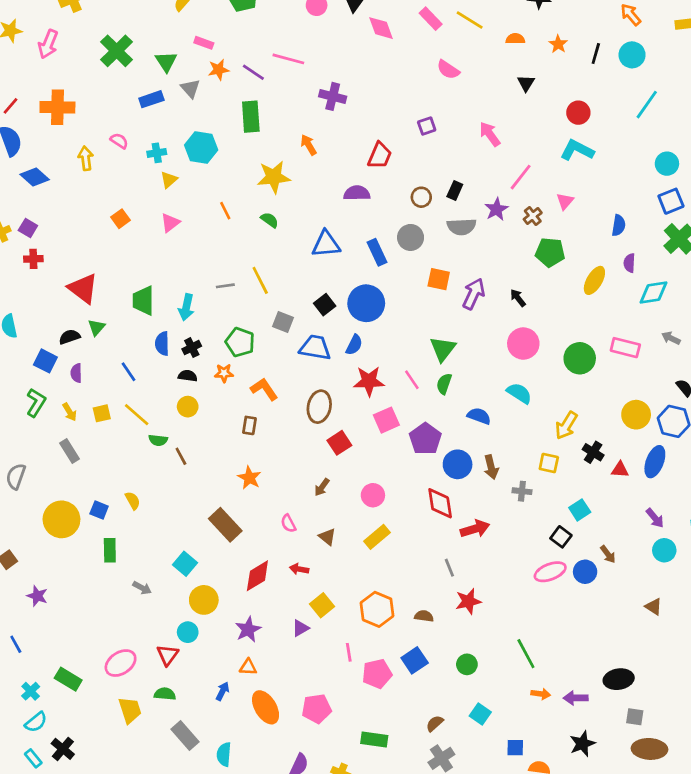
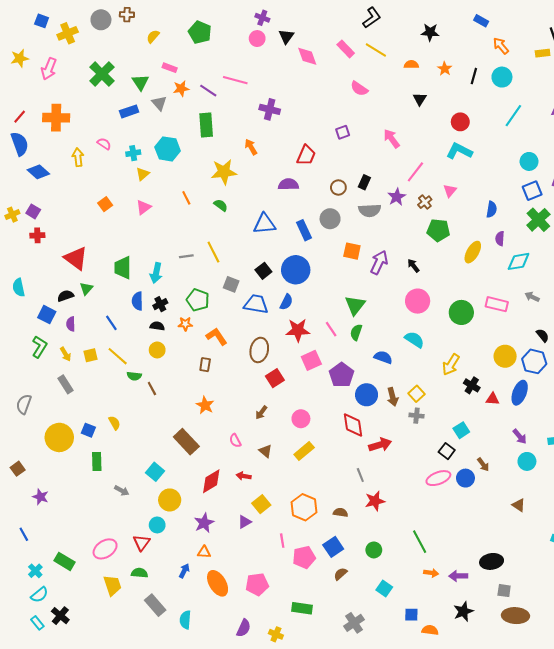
yellow square: (549, 463) -> (417, 394), moved, turned 35
brown semicircle: (435, 723) -> (340, 574), moved

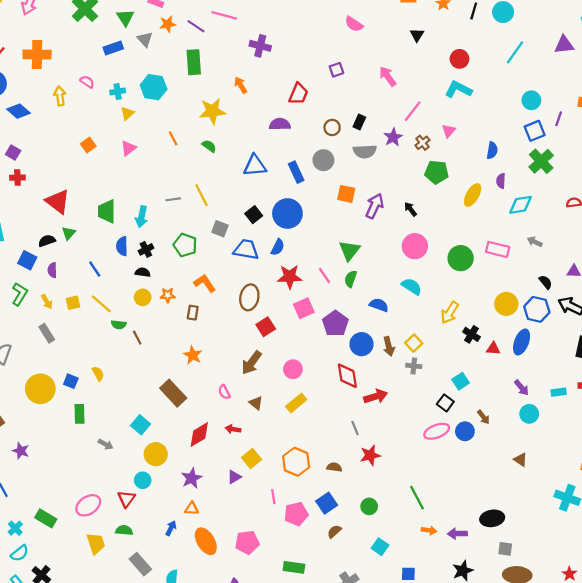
orange star: (185, 324) -> (168, 295), moved
brown arrow: (261, 412) -> (252, 363), size x1.6

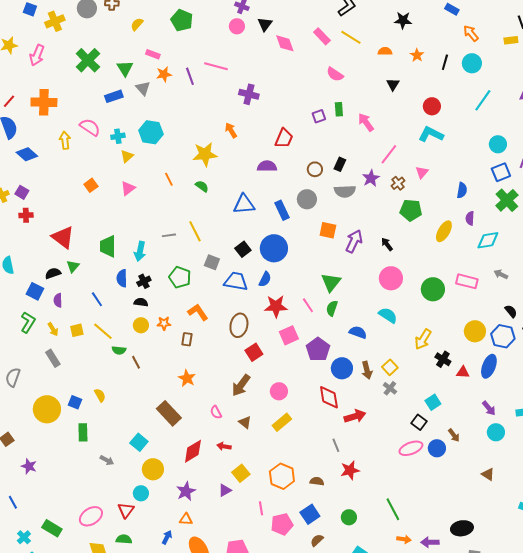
purple line: (196, 26) -> (190, 76), turned 36
green rectangle: (194, 62) -> (339, 109), moved, size x0.6
pink semicircle: (87, 82) -> (90, 127), size x1.5
gray cross: (414, 366) -> (390, 388), turned 32

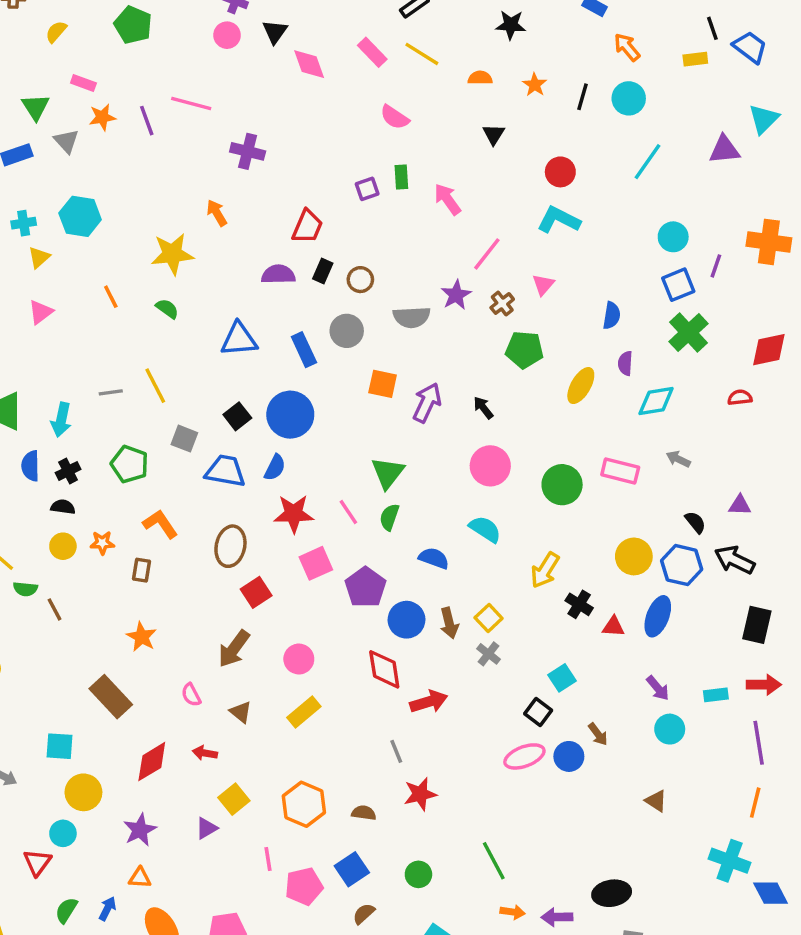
black rectangle: (340, 164) -> (323, 271), moved
cyan square: (139, 442) -> (60, 746), turned -36
green semicircle: (124, 539) -> (66, 910), moved, turned -63

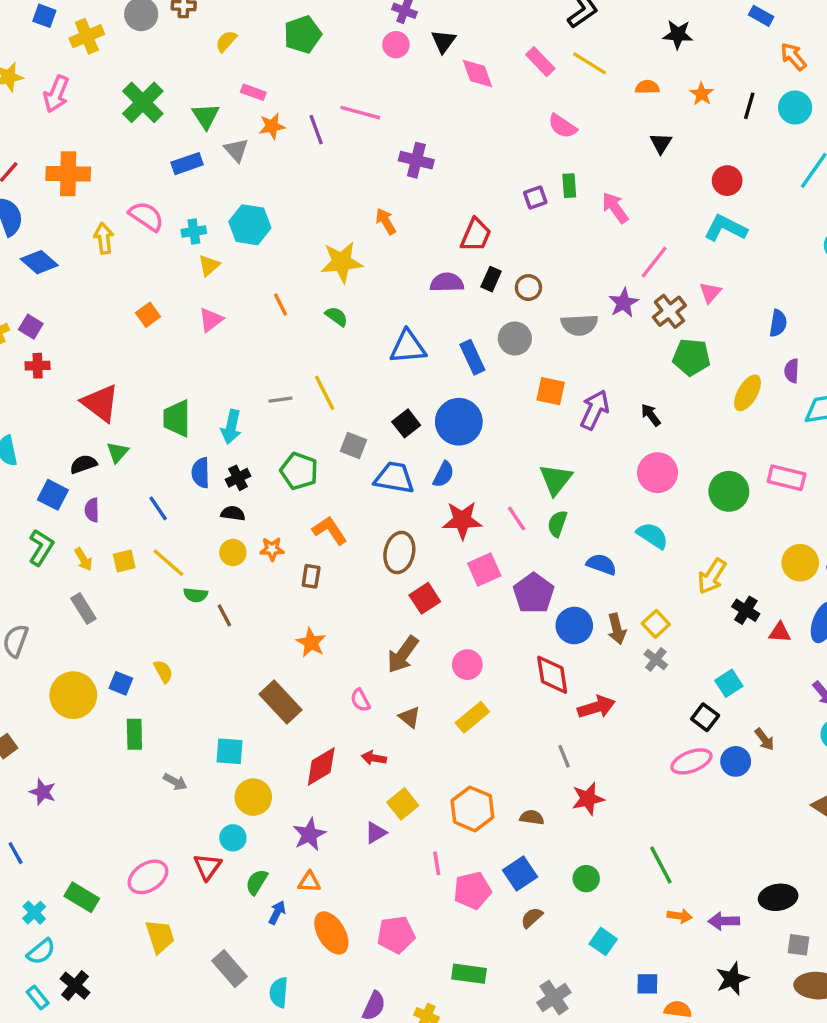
green pentagon: (133, 25) -> (303, 34), turned 30
brown cross: (502, 304) -> (669, 311), size x1.4
green semicircle: (66, 910) -> (257, 882), moved

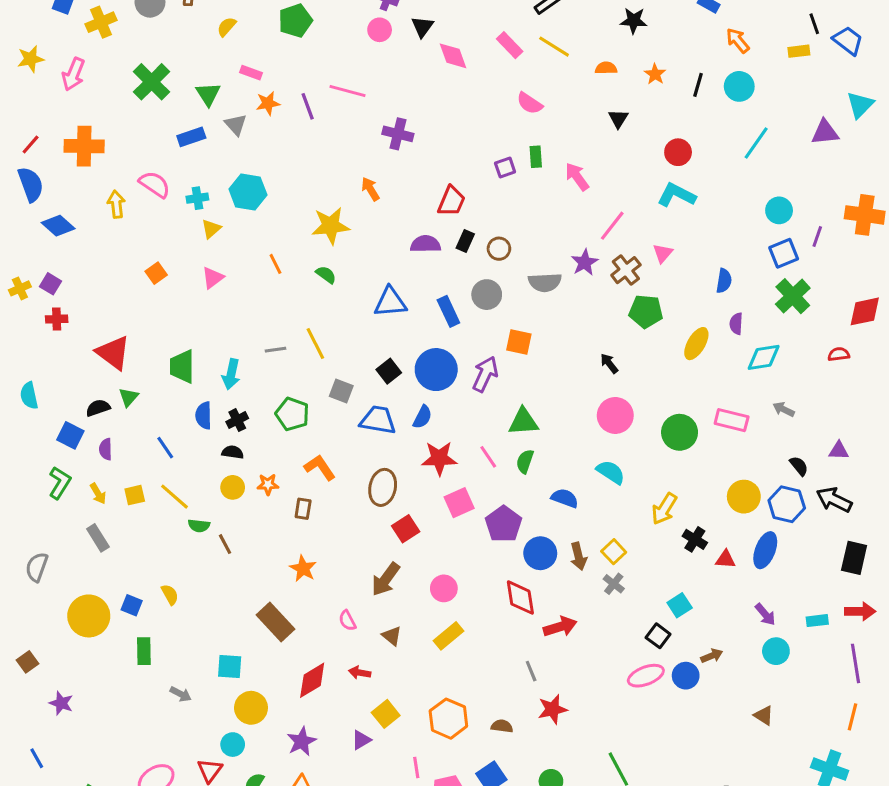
purple arrow: (595, 410) -> (485, 374), moved
green triangle: (556, 479) -> (523, 422), turned 48
brown arrow: (765, 739) -> (712, 656), turned -75

